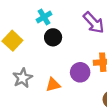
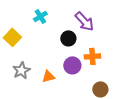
black circle: (53, 37) -> (68, 38), moved

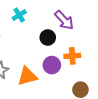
orange triangle: (48, 76) -> (27, 76), size x1.5

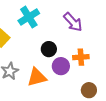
cyan cross: (19, 15) -> (29, 17), size x1.5
black circle: (48, 37) -> (49, 49), moved

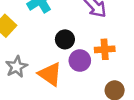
orange triangle: (37, 77) -> (50, 74), turned 50

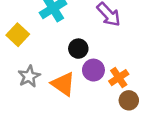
orange cross: (105, 49) -> (119, 78), moved, turned -30

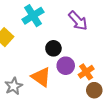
gray star: (29, 76) -> (14, 86), moved

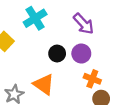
purple circle: (66, 66) -> (81, 54), moved
orange cross: (86, 72) -> (92, 79), turned -35

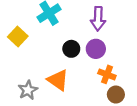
purple arrow: (84, 24) -> (98, 19), turned 45

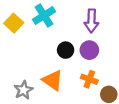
yellow square: (18, 37) -> (14, 23), moved
orange cross: (107, 74) -> (89, 79), moved

